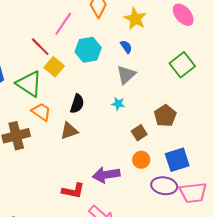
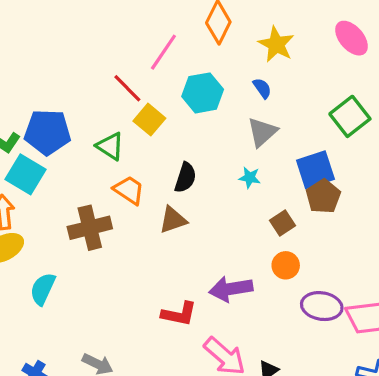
green triangle: (29, 84) -> (110, 146), size x0.7
blue square: (177, 160) -> (315, 170), moved

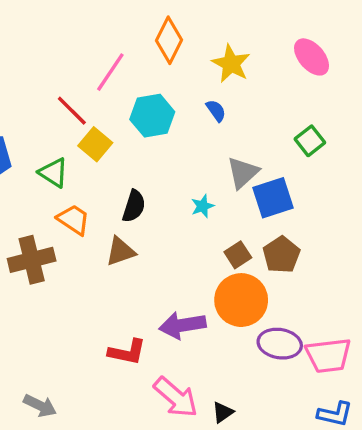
green square: (350, 116) -> (310, 141), size x0.7
gray triangle: (262, 132) -> (243, 173), moved
cyan star: (250, 178) -> (203, 206), turned -30
brown pentagon: (323, 196) -> (281, 255), moved
orange circle: (286, 265) -> (241, 300), size x1.8

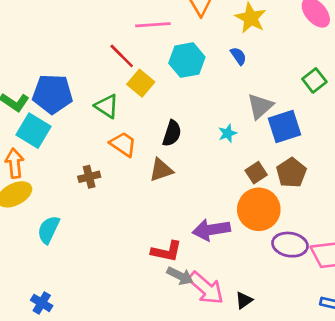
pink line: (110, 72) -> (153, 25), turned 52
brown cross: (32, 260) -> (89, 177), size x0.6
gray arrow: (40, 406) -> (180, 276), moved

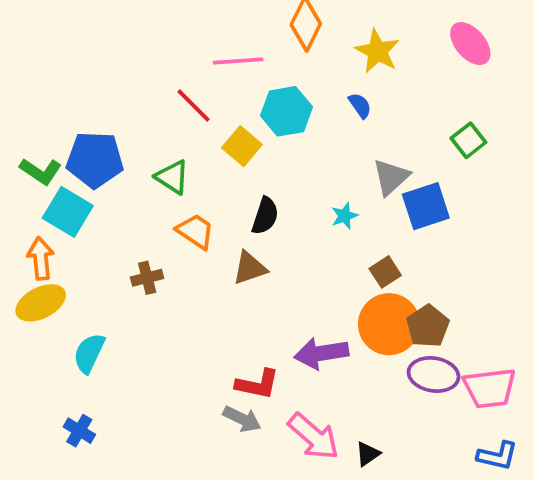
yellow square: (141, 83) -> (242, 146), moved
brown pentagon: (291, 173) -> (428, 326), moved
gray arrow: (180, 276) -> (242, 419), moved
blue cross: (42, 303) -> (79, 431), moved

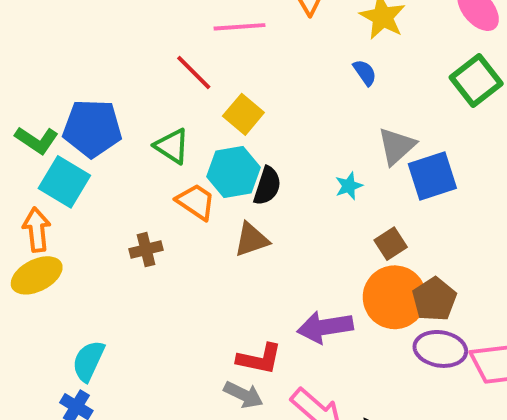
cyan hexagon: (286, 111) -> (234, 172), moved
green square: (468, 140) -> (476, 80), moved, size x1.4
cyan semicircle: (89, 353) -> (88, 361), moved

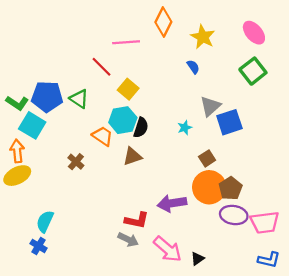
green triangle: (172, 146) -> (79, 99), moved
brown cross: (146, 250) -> (76, 162), turned -35

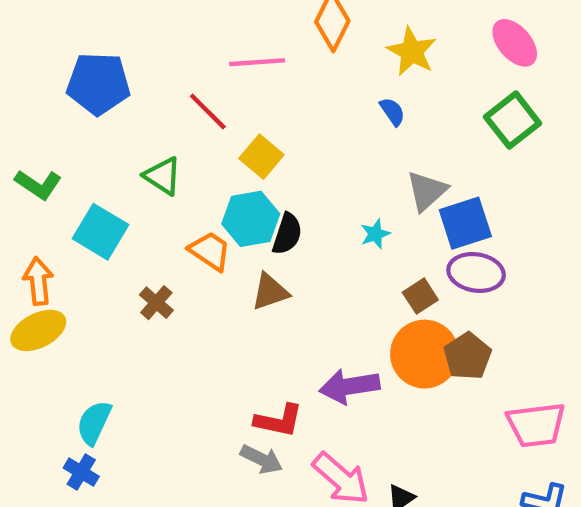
blue pentagon: (47, 97) -> (98, 84), moved
cyan square: (32, 125) -> (101, 232), moved
purple ellipse: (234, 215) -> (476, 272), moved

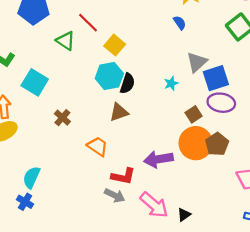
green triangle: (163, 176) -> (66, 41), moved
orange trapezoid: (210, 251) -> (98, 146), moved

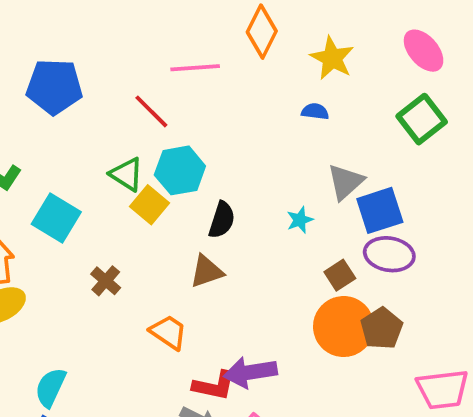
blue semicircle: (180, 23) -> (315, 111), turned -48
green triangle: (66, 41) -> (127, 174), moved
yellow square: (115, 45) -> (149, 205), moved
cyan hexagon: (109, 76) -> (180, 170), moved
purple arrow: (158, 159) -> (250, 372), moved

